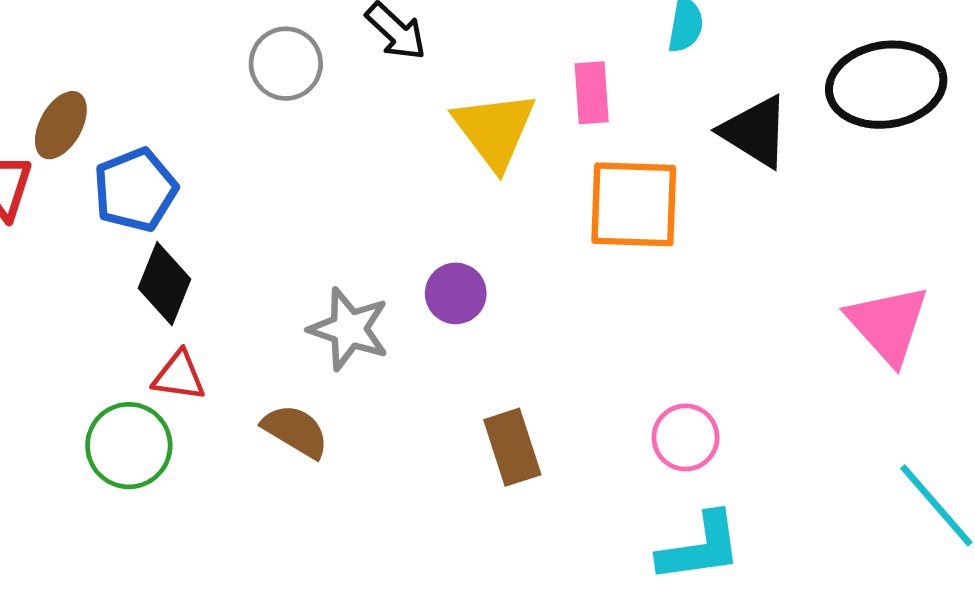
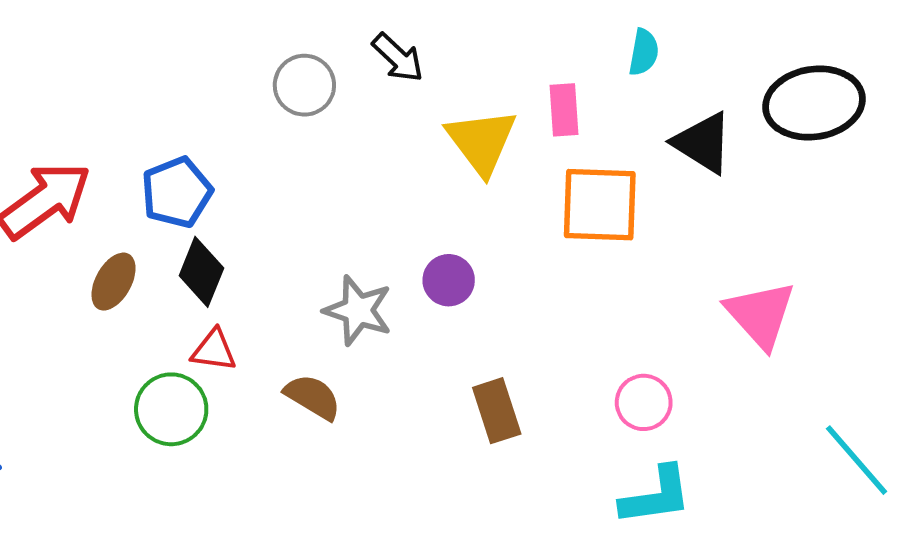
brown ellipse: (61, 125) -> (114, 282), moved
pink triangle: (888, 324) -> (760, 315), moved

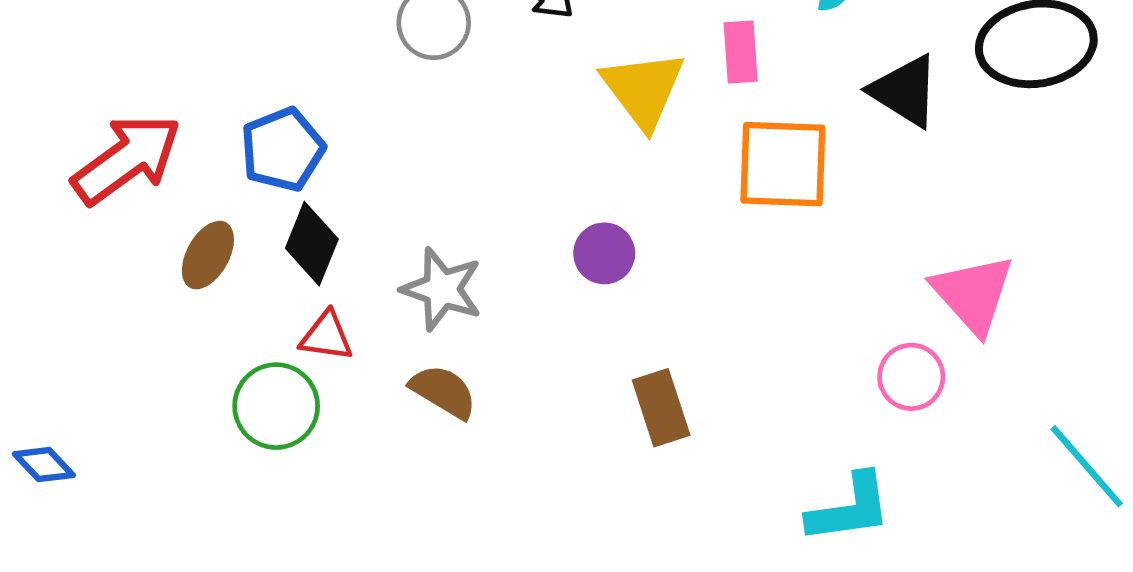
gray star: (358, 310) -> (442, 289), moved
pink circle: (644, 402) -> (911, 377), moved

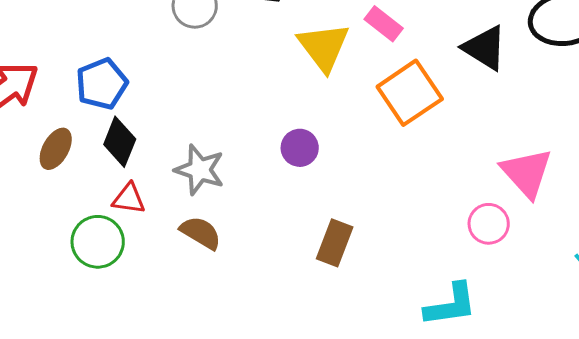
pink rectangle: (741, 52) -> (384, 24), turned -48
orange square: (783, 164) -> (410, 93), turned -36
brown rectangle: (661, 408) -> (335, 243), turned 39

